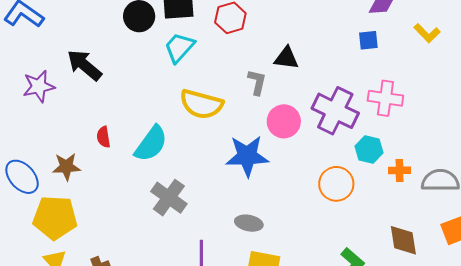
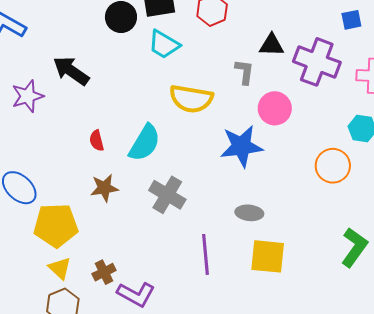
cyan trapezoid: (179, 47) -> (164, 44), turned -96
purple cross: (335, 111) -> (317, 62), moved
brown star: (66, 167) -> (104, 188), moved

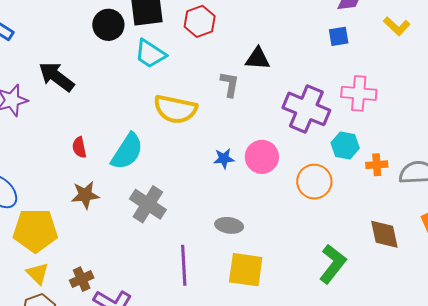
purple cross: (317, 62) -> (306, 109), moved
pink circle: (275, 108) -> (262, 157), moved
blue star: (241, 146) -> (224, 159), size x0.5

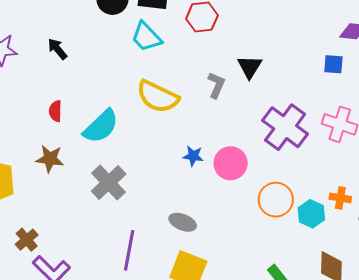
black triangle: (258, 59) -> (250, 67), turned 44
black arrow: (56, 77) -> (57, 49), moved, size x0.6
cyan hexagon: (345, 145) -> (311, 214), moved
brown cross: (82, 279) -> (27, 240), turned -30

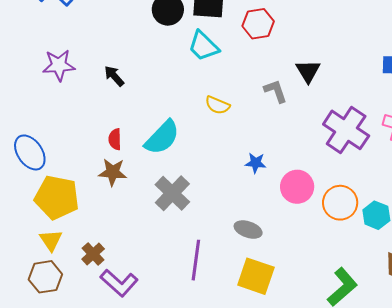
black arrow: (57, 49) -> (114, 76), moved
gray L-shape: (216, 85) -> (276, 91), turned -40
yellow semicircle: (158, 97) -> (217, 105), size x0.6
red semicircle: (55, 111) -> (115, 139), moved
pink circle: (231, 163) -> (297, 187), moved

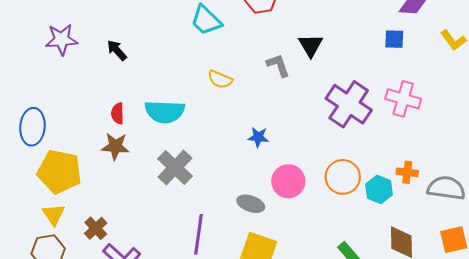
cyan semicircle: (162, 137) -> (165, 112), turned 48
blue ellipse: (30, 152) -> (32, 127), turned 39
pink circle: (297, 187) -> (288, 181), moved

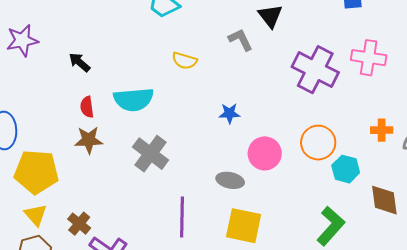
black arrow: (117, 50) -> (79, 62), moved
cyan hexagon: (379, 189) -> (346, 169), moved

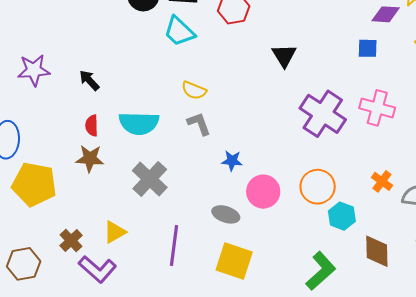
purple star: (22, 40) -> (34, 70), moved
gray L-shape: (241, 40) -> (199, 124), moved
blue star: (229, 113) -> (232, 161), moved
orange cross: (382, 130) -> (382, 181), turned 30
yellow triangle: (36, 215) -> (115, 232), moved, turned 35

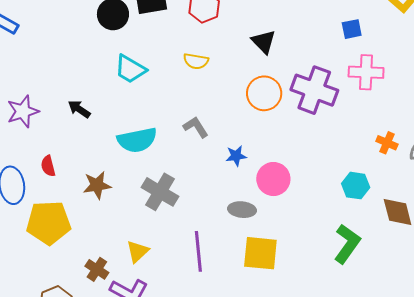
cyan trapezoid: (179, 31) -> (130, 69), moved
blue square: (368, 48) -> (352, 29), moved
yellow semicircle: (194, 90) -> (196, 61), moved
red semicircle: (92, 126) -> (48, 166), moved
orange circle: (318, 187) -> (264, 93), moved

